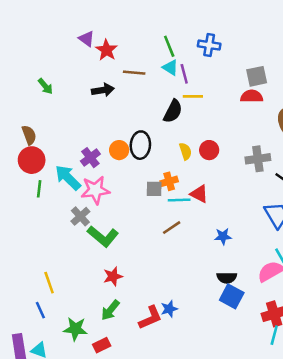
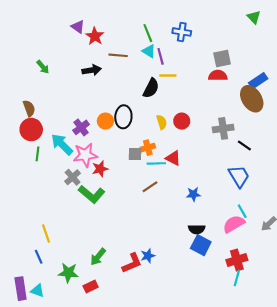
red star: (113, 276) -> (100, 169), moved

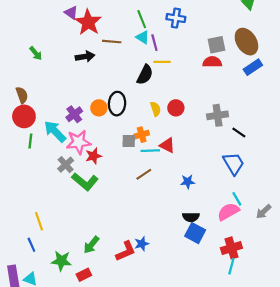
red star: (95, 36) -> (88, 22), size x1.4
brown ellipse: (252, 99) -> (246, 42), moved

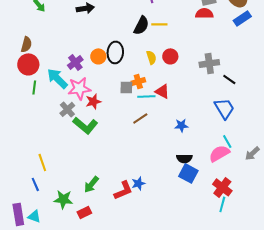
yellow line: (162, 62) -> (159, 24), moved
brown semicircle: (22, 95) -> (26, 44), turned 35
red cross: (231, 248) -> (222, 187), turned -36

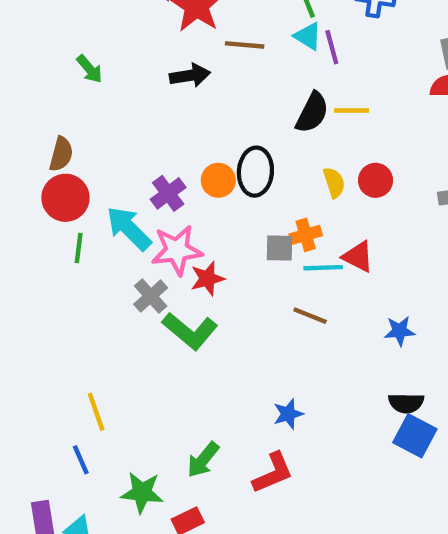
brown line: (140, 118) -> (310, 316), turned 56
blue star: (138, 183) -> (288, 414), moved

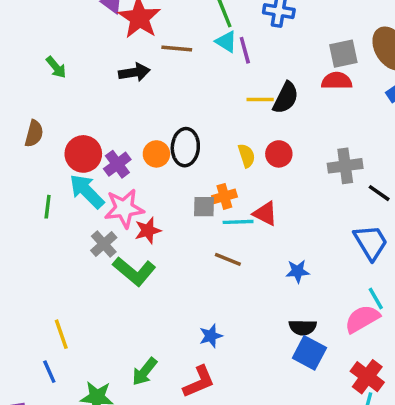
black semicircle: (312, 113) -> (286, 98), moved
red circle: (65, 198) -> (83, 154), moved

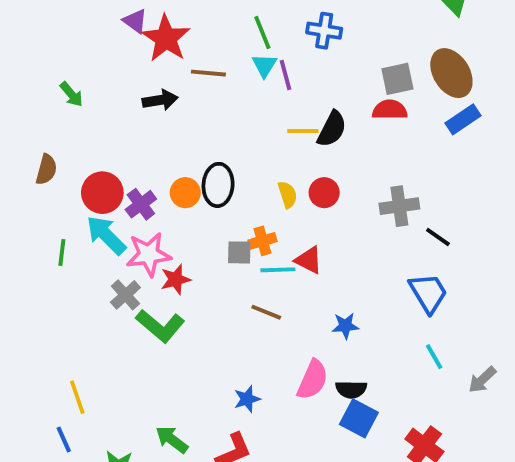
cyan triangle: (226, 42) -> (264, 65), turned 30
pink semicircle: (362, 319) -> (313, 380), moved, turned 144
green arrow: (145, 372) -> (172, 440), turned 88

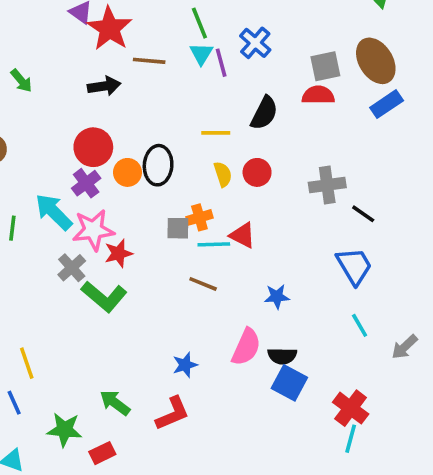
blue cross: (324, 31) -> (255, 43), moved, turned 32
yellow line: (303, 131) -> (216, 133), moved
red circle: (102, 193) -> (93, 147), moved

